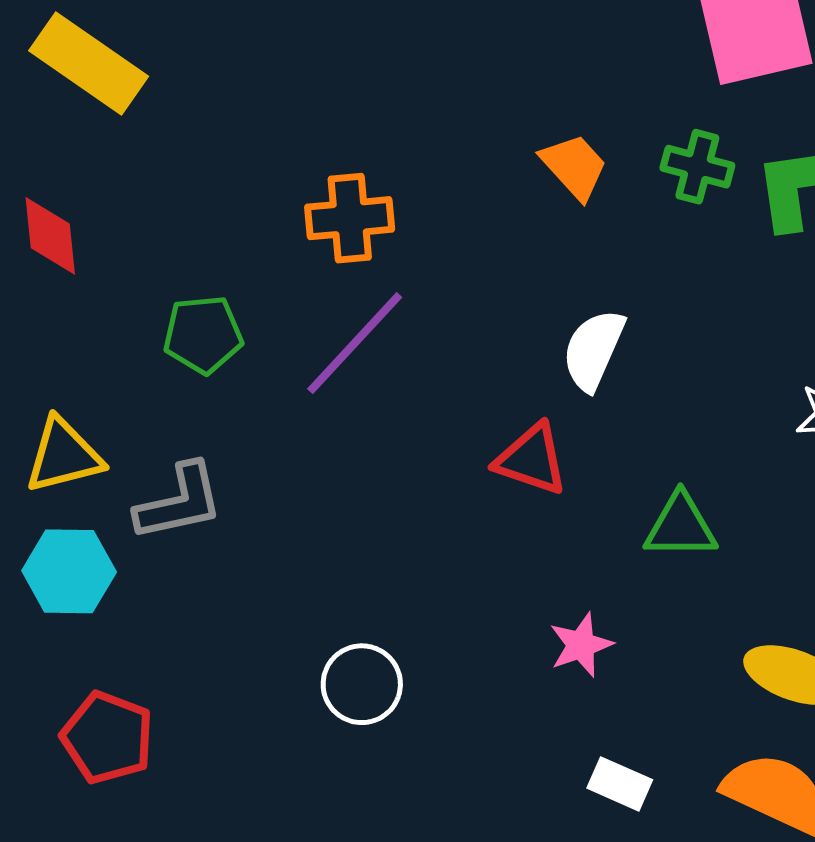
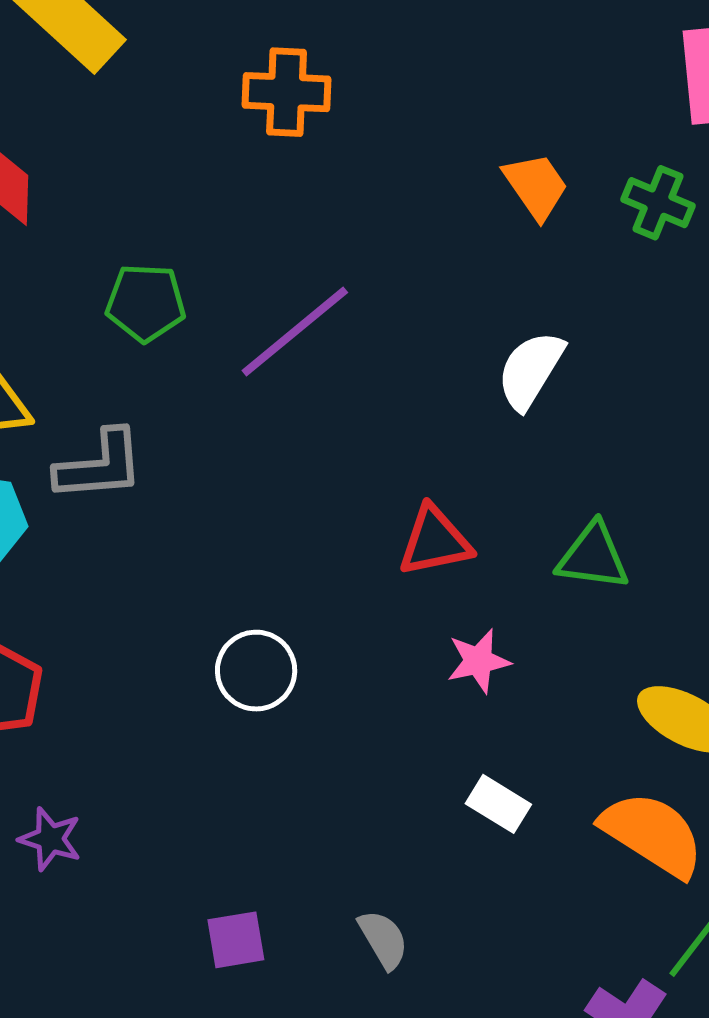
orange cross: (350, 218) -> (287, 92), moved
red triangle: (531, 459) -> (435, 541), moved, turned -38

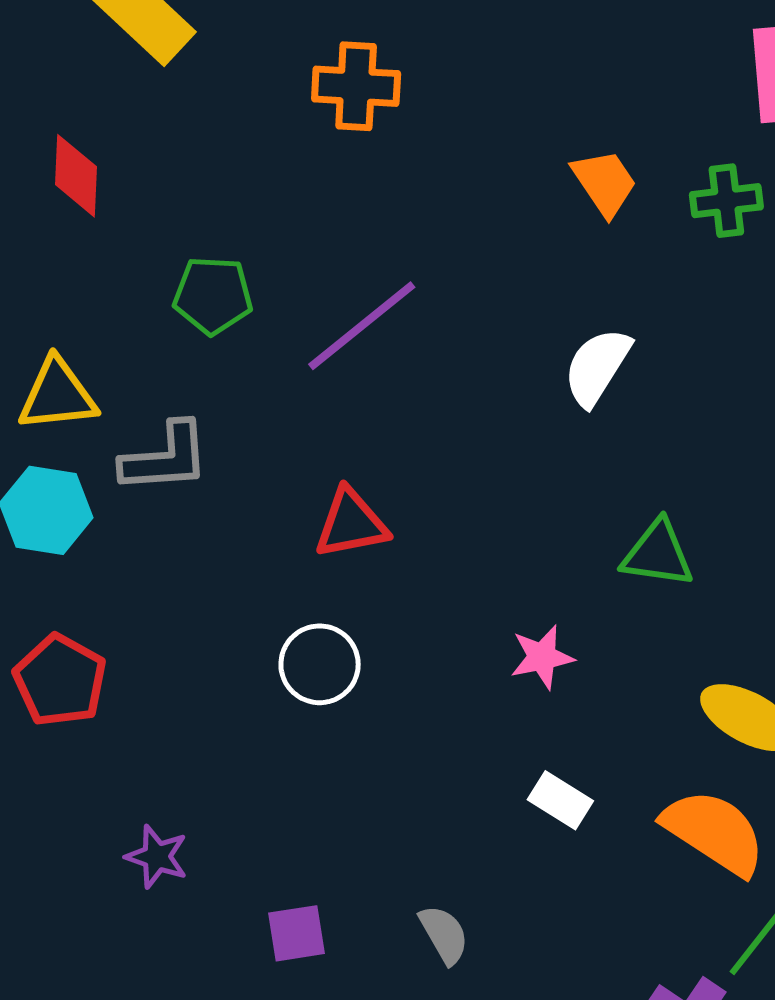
green cross: (658, 203) -> (726, 201), turned -30
red triangle: (435, 541) -> (351, 524), moved
purple star: (50, 839) -> (157, 857), moved

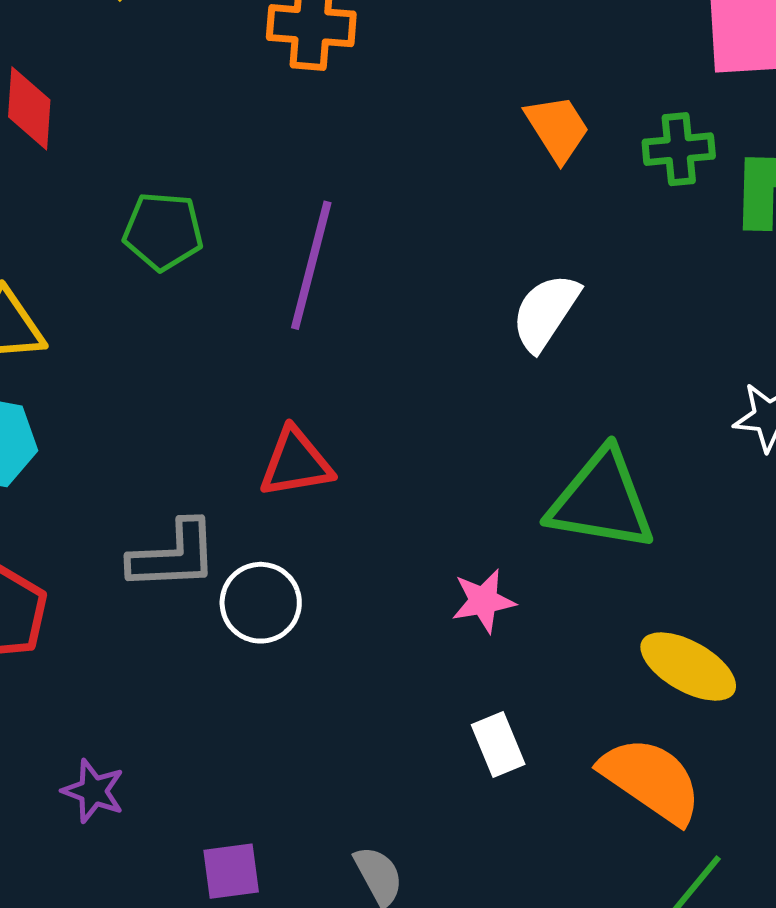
purple line: (362, 326) -> (311, 265), turned -38
gray L-shape: (165, 458) -> (173, 556), moved
green triangle: (658, 554) -> (601, 501), size x1.5
white rectangle: (560, 800) -> (498, 745), turned 34

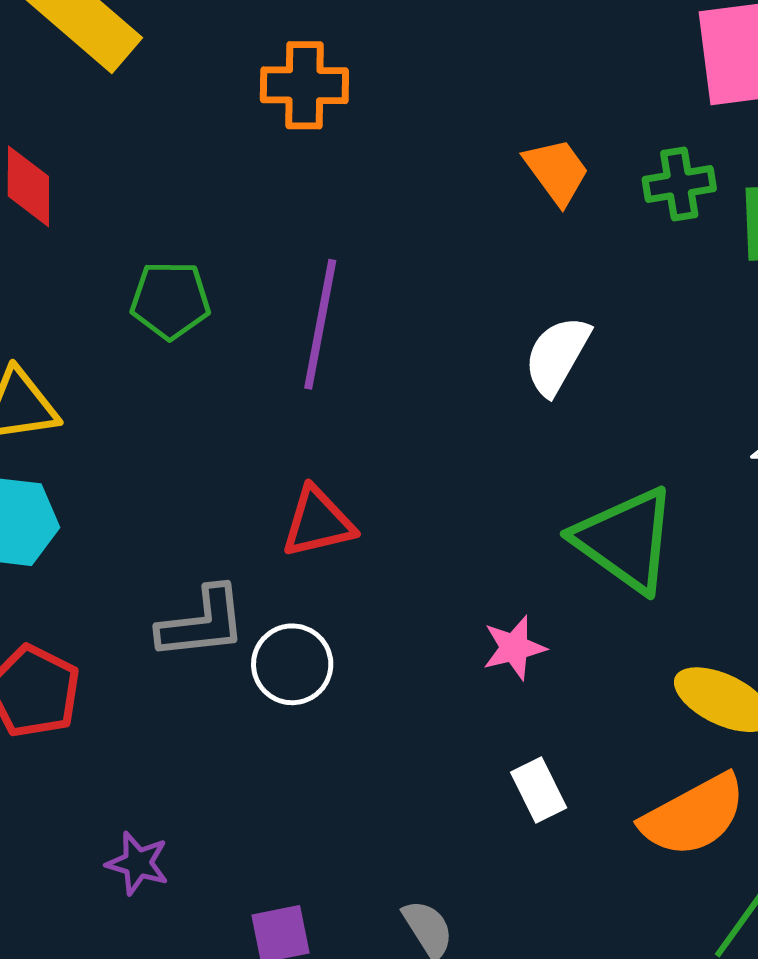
green triangle: (601, 501) -> (625, 540), turned 30
orange semicircle: (651, 780) -> (694, 815), turned 121

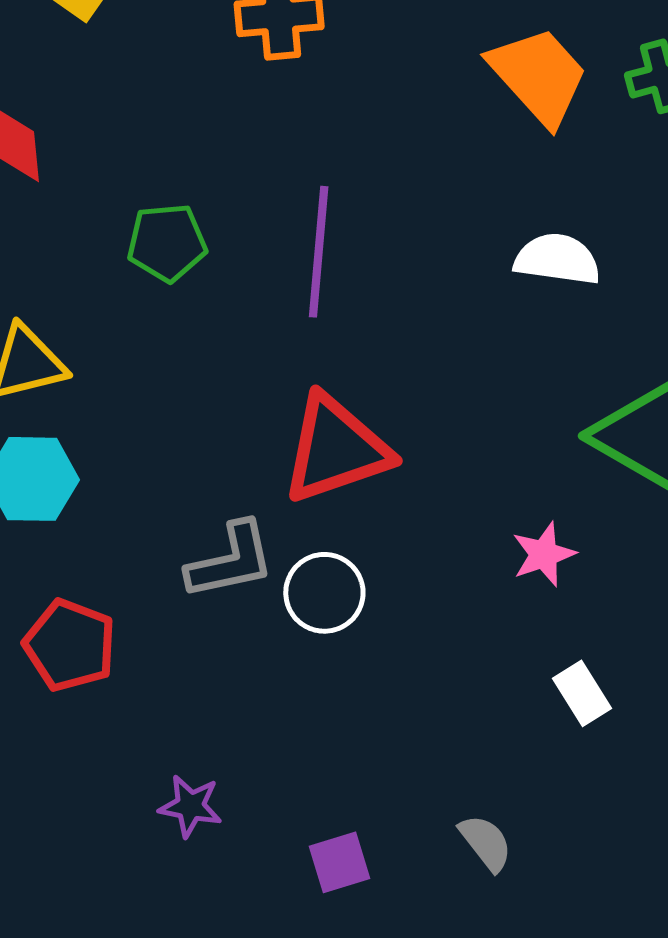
orange trapezoid: (557, 171) -> (539, 76), size x1.5
white semicircle: (557, 355) -> (557, 259), turned 74
red triangle: (318, 522) -> (336, 449), size x1.5

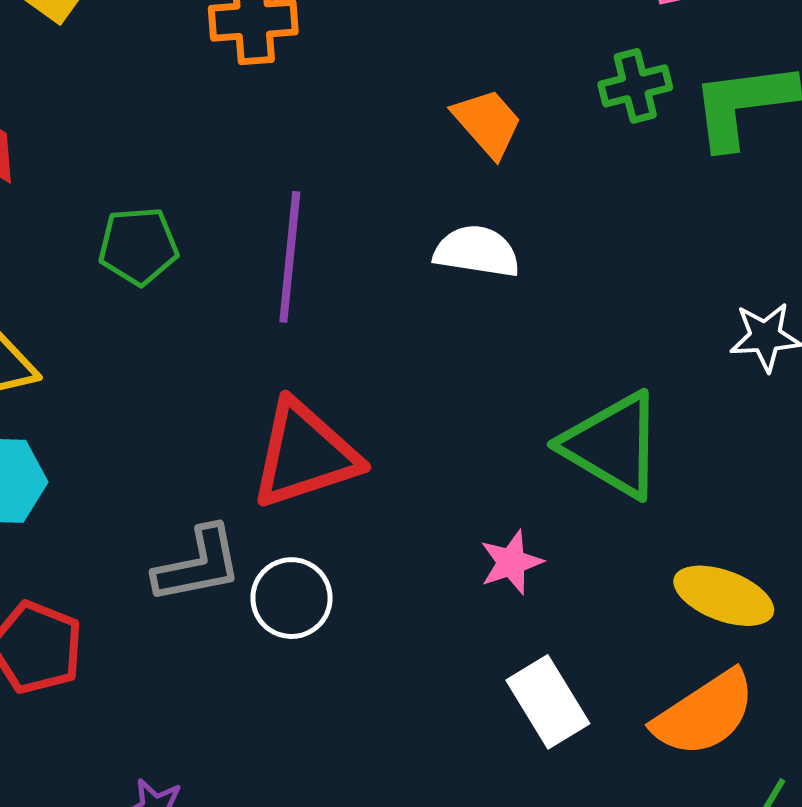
orange trapezoid: (539, 76) -> (488, 123), moved, size x0.7
white semicircle: (557, 259) -> (477, 251), moved
white rectangle: (582, 693) -> (548, 702), size x1.4

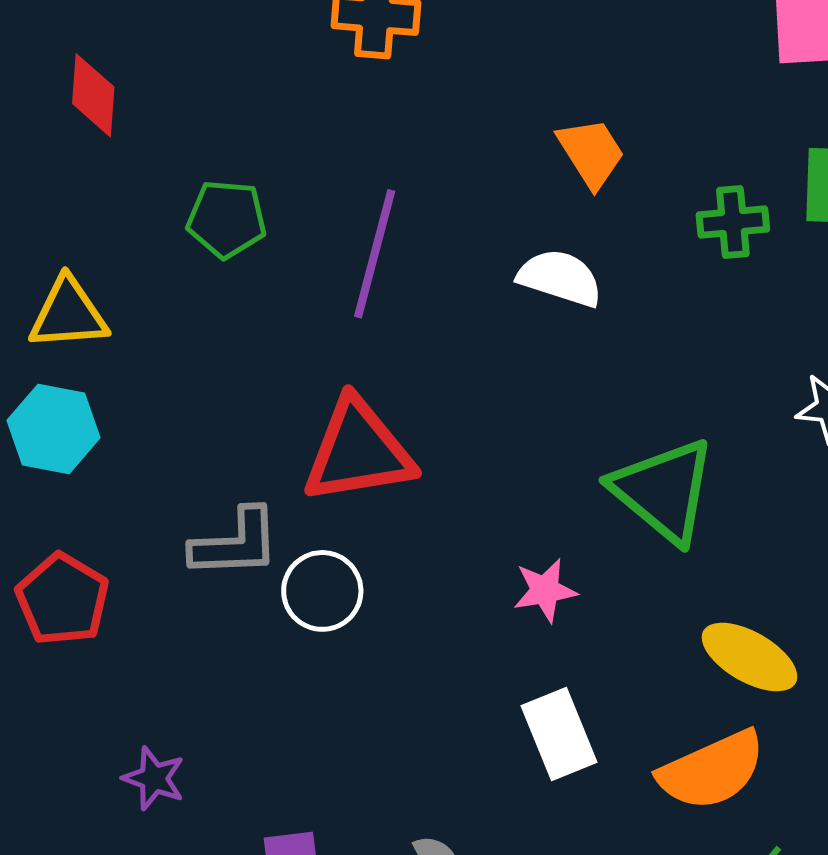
green cross: (635, 86) -> (733, 222), moved

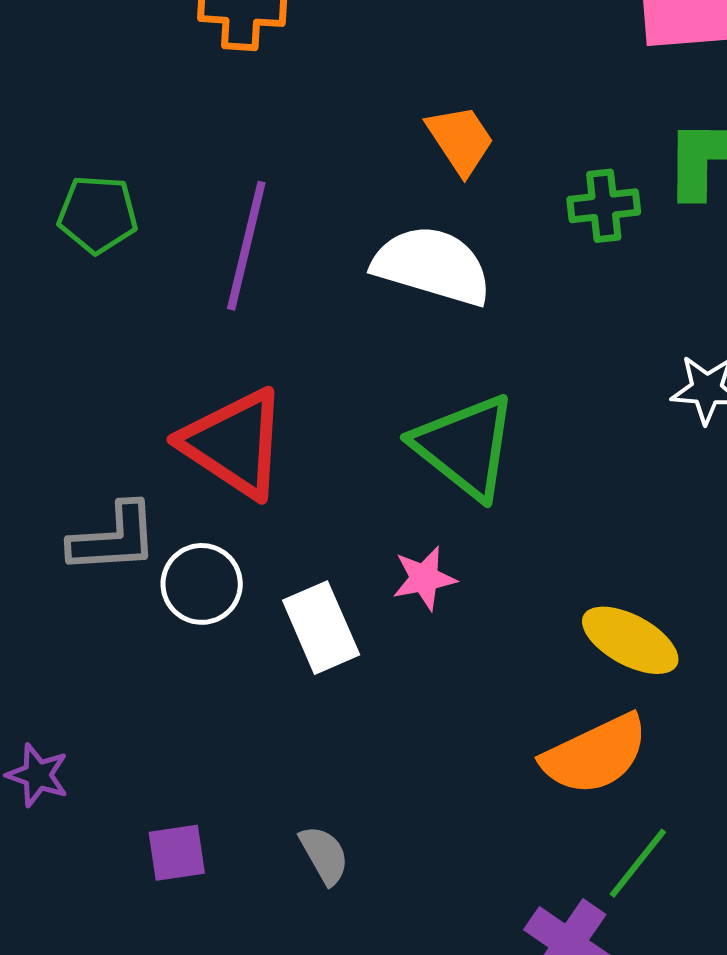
white semicircle: (560, 278) -> (432, 266), size x1.4
red triangle: (358, 451) -> (234, 443), turned 44
green triangle: (664, 491) -> (465, 447), moved
white rectangle: (559, 734) -> (321, 628), moved

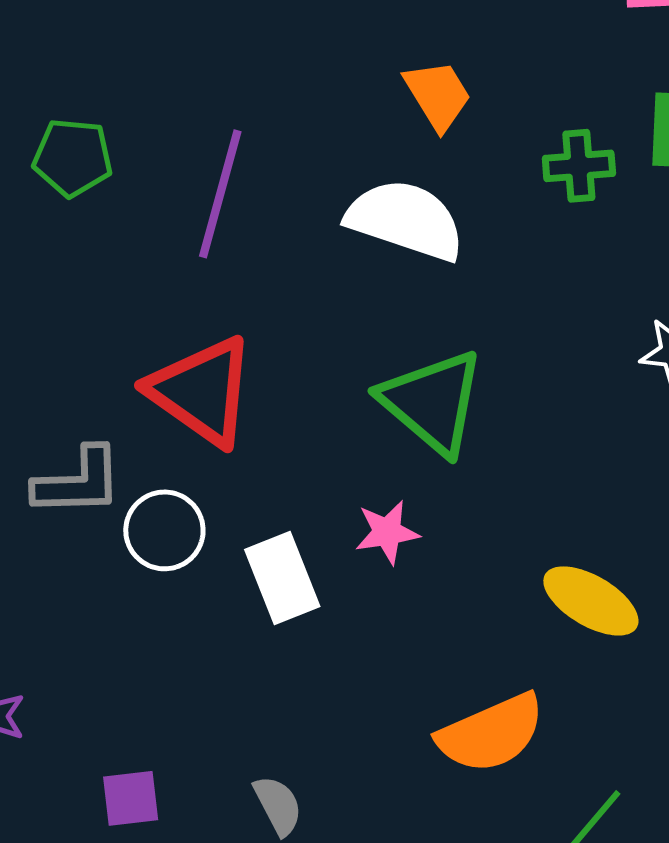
orange semicircle: (595, 754) -> (491, 733), moved

